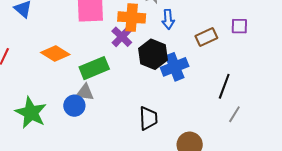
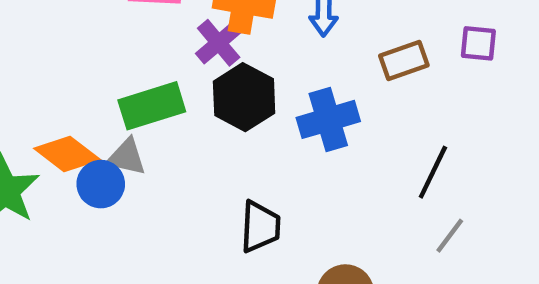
orange diamond: (55, 53) -> (67, 154), moved
black hexagon: (153, 54) -> (244, 97), moved

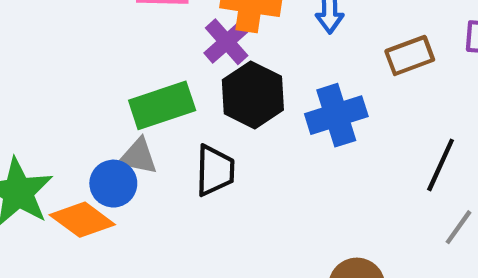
orange diamond: (67, 154) -> (82, 220), moved
black trapezoid: (260, 227) -> (215, 170), moved

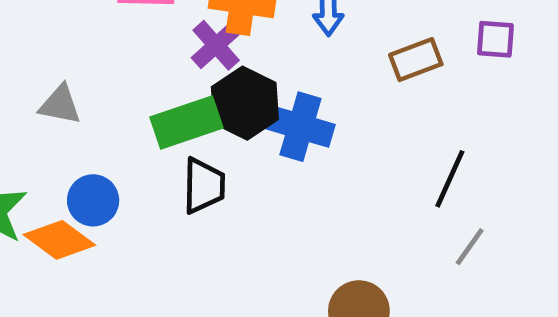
green rectangle: (162, 105) -> (187, 123), moved
blue cross: (336, 115) -> (300, 127), moved, turned 34
gray triangle: (138, 156) -> (60, 105), moved

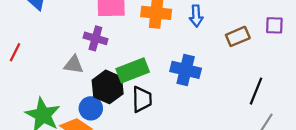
purple cross: (216, 45) -> (95, 38), moved, turned -30
black hexagon: (245, 103) -> (108, 87), moved

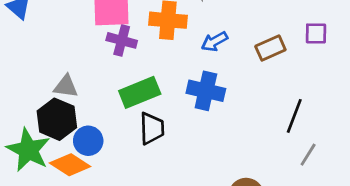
blue arrow: (196, 16) -> (214, 42), moved, turned 65
purple cross: (95, 38) -> (122, 40), moved
black hexagon: (108, 87) -> (57, 119), moved

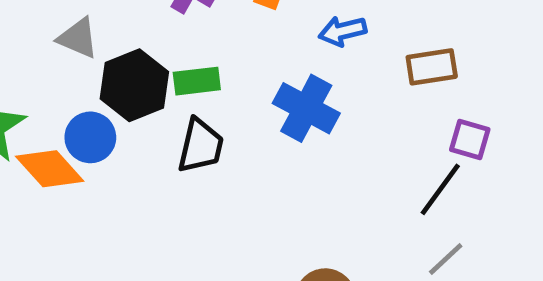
purple square: (316, 33) -> (470, 139), moved
green rectangle: (140, 92) -> (197, 81), size x0.7
black hexagon: (57, 119) -> (134, 85), moved

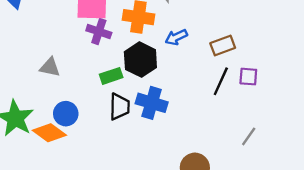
black hexagon: (134, 85) -> (140, 60), moved
blue cross: (306, 108) -> (152, 103), moved
black line: (440, 189) -> (221, 81), moved

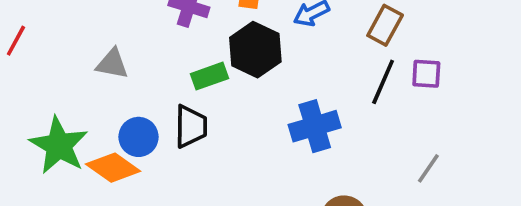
brown rectangle: (223, 45) -> (385, 25), turned -40
blue cross: (152, 103) -> (315, 126), moved, turned -32
black trapezoid: (120, 107) -> (191, 126), moved

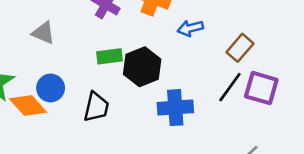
black hexagon: (255, 50) -> (142, 67), moved
purple square: (426, 74) -> (261, 88), size x1.5
black trapezoid: (191, 126) -> (96, 107), moved

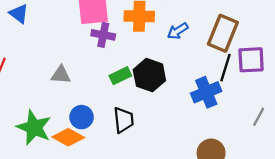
brown rectangle: (240, 48) -> (223, 33), size x1.5
blue cross: (175, 108) -> (206, 92), moved

